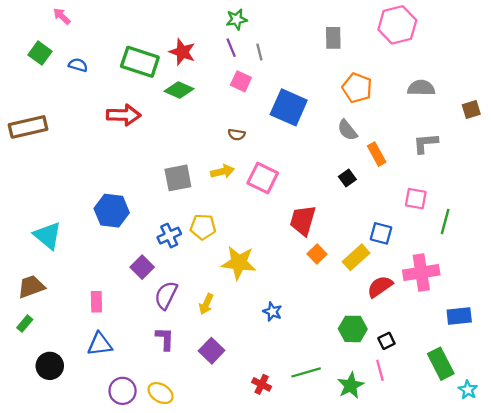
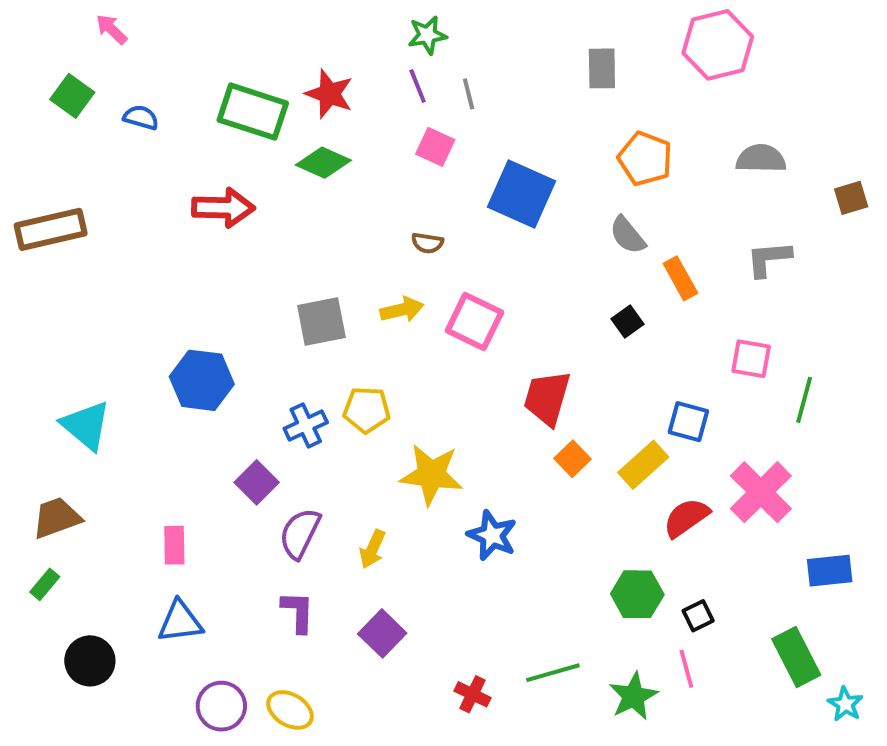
pink cross: (421, 272) -> (761, 492), turned -36
blue star: (272, 312) -> (492, 535), moved, size x1.4

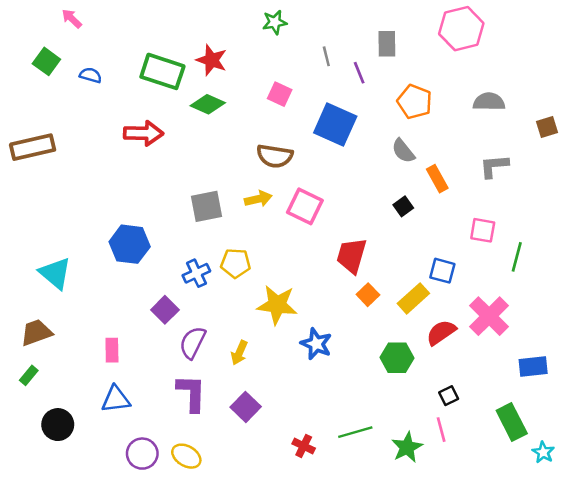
purple line: (418, 86) -> (359, 73), moved
gray line: (469, 94) -> (326, 56), moved
brown semicircle: (427, 243) -> (275, 156), size x1.8
green hexagon: (637, 594) -> (397, 358), moved
purple L-shape: (298, 612) -> (191, 393), size x1.4

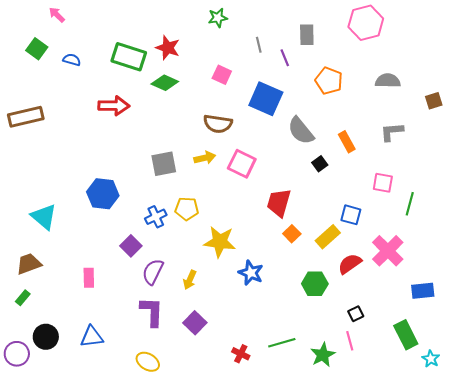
gray semicircle: (403, 151) -> (301, 131), moved, size x1.4
blue triangle: (116, 399) -> (92, 337), moved
purple circle: (142, 454) -> (17, 354), moved

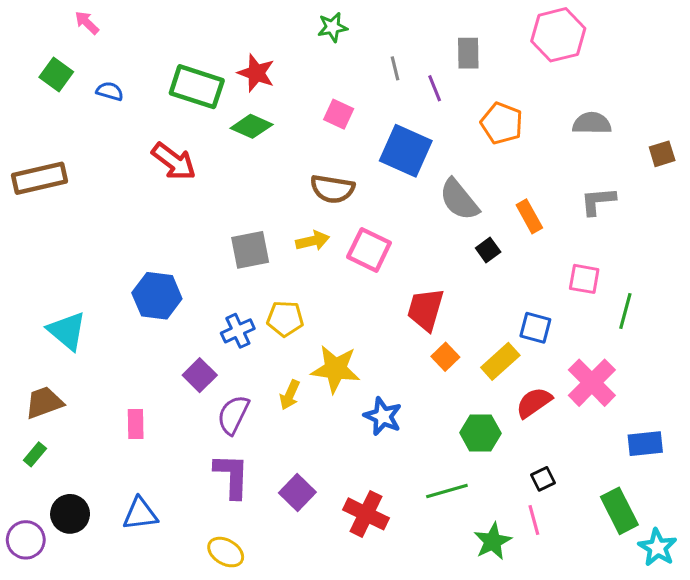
red arrow: (114, 106) -> (174, 161), turned 36
yellow arrow: (190, 280) -> (290, 395), moved
green line: (282, 343) -> (447, 491), moved
red cross: (241, 354) -> (366, 514), moved, size x1.6
cyan star: (431, 359) -> (657, 547), size x1.4

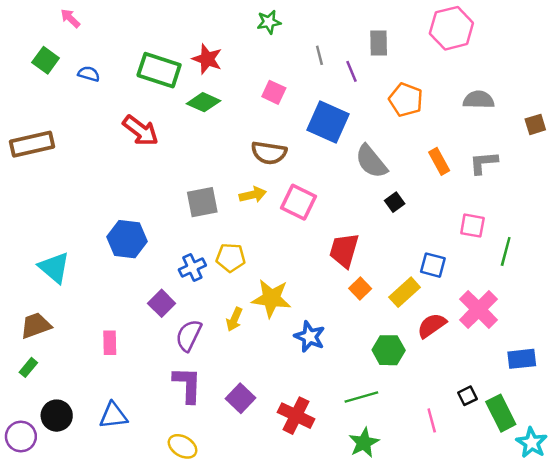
orange rectangle: (529, 216) -> (439, 161), moved
black square: (543, 479) -> (467, 396), moved
green star: (493, 541) -> (364, 443), moved

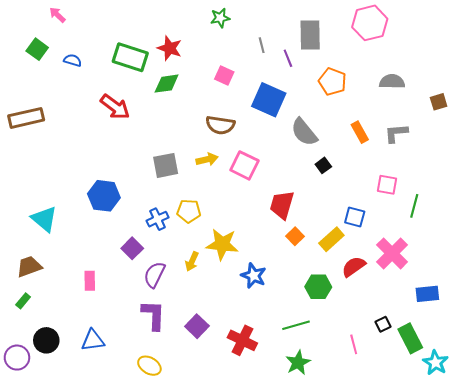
gray rectangle: (379, 43) -> (310, 35), size x1.4
green diamond: (203, 102) -> (167, 84), turned -32

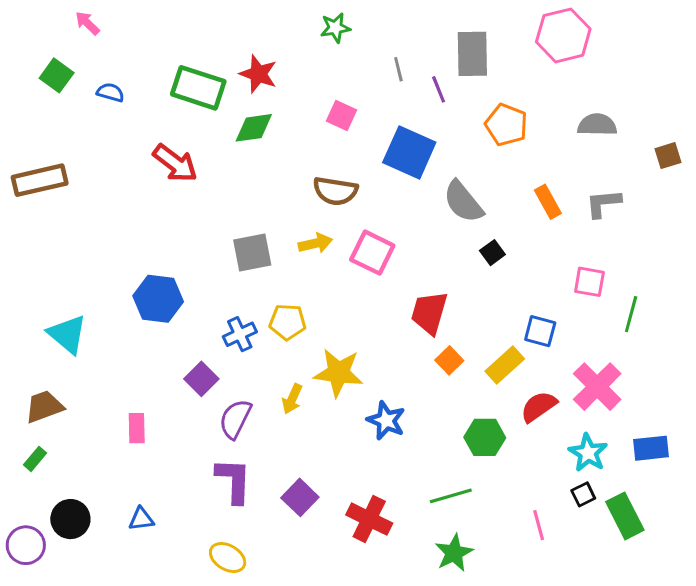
blue triangle: (93, 340) -> (141, 519), size x0.7
cyan star: (436, 363) -> (588, 453), moved

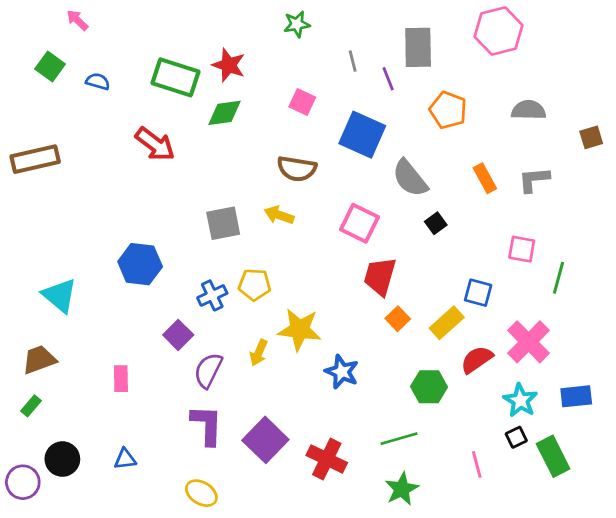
yellow arrow: (315, 243) -> (279, 215), turned -148
pink square: (372, 253) -> (359, 223), moved
purple square: (300, 497) -> (265, 440), size x1.4

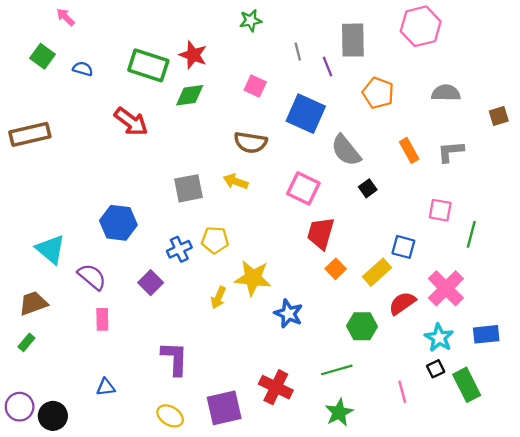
purple semicircle: (208, 370) -> (92, 277), moved, turned 104
purple square: (265, 440) -> (224, 408), moved, turned 33
black circle: (62, 459) -> (53, 416), moved

